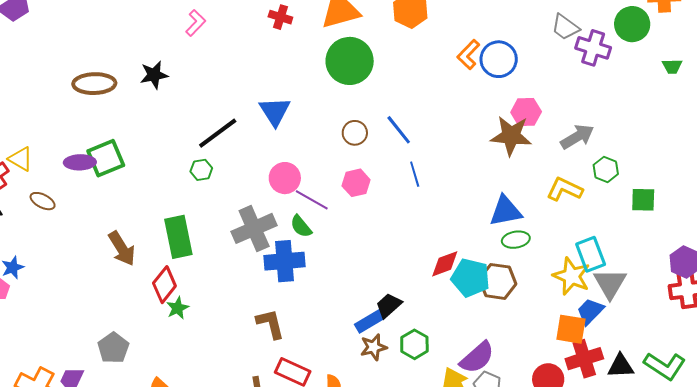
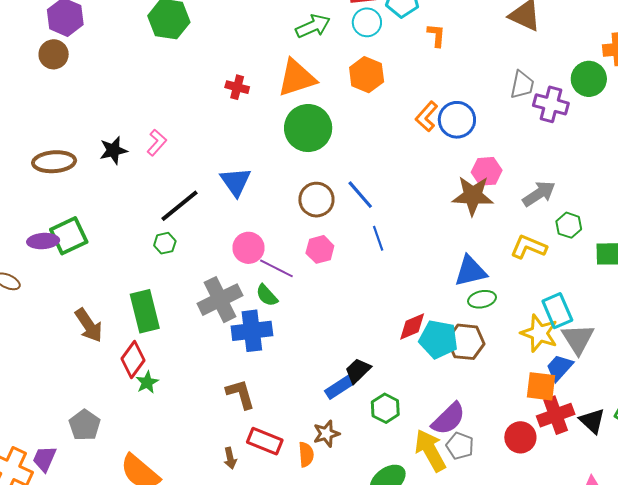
pink L-shape: (196, 23) -> (157, 143), moved
gray trapezoid: (565, 27) -> (522, 85), turned -112
brown circle: (355, 133) -> (316, 200), size x1.4
brown star: (374, 347) -> (326, 434), moved
black triangle: (621, 366) -> (592, 421), turned 48

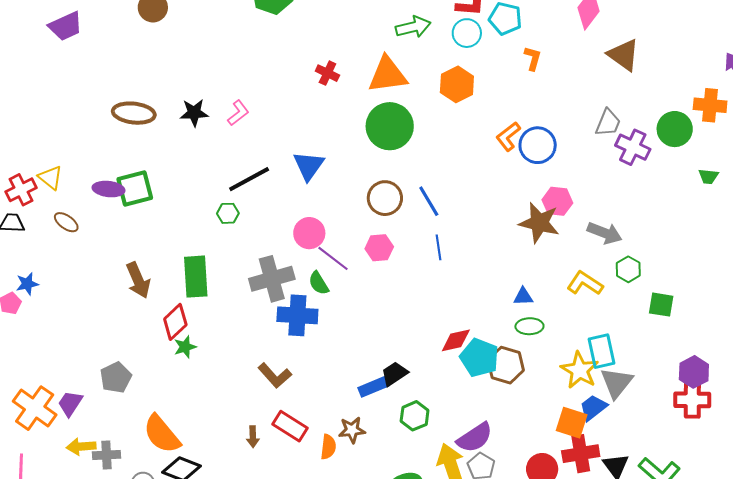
gray arrow: (539, 194) -> (605, 233), turned 44
blue triangle: (470, 271) -> (523, 297), size x0.6
brown L-shape: (240, 394) -> (275, 375), turned 144

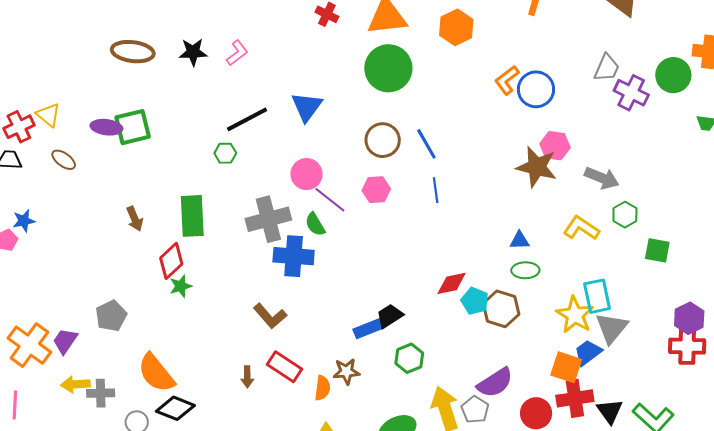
brown arrow: (138, 280) -> (135, 219), size x0.7
cyan pentagon: (479, 358) -> (475, 301), size x0.7
purple semicircle: (475, 438) -> (495, 383), moved

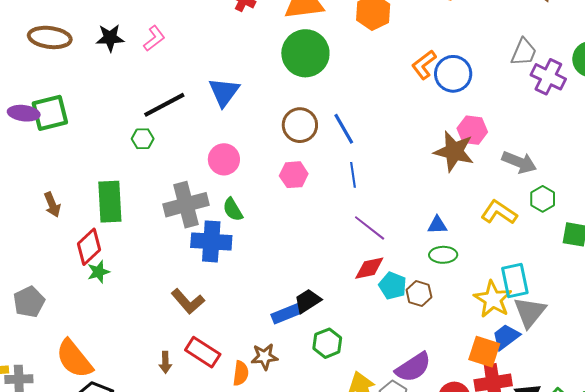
purple line: (330, 200) -> (370, 228), moved
brown hexagon: (501, 309) -> (419, 293), size x0.7

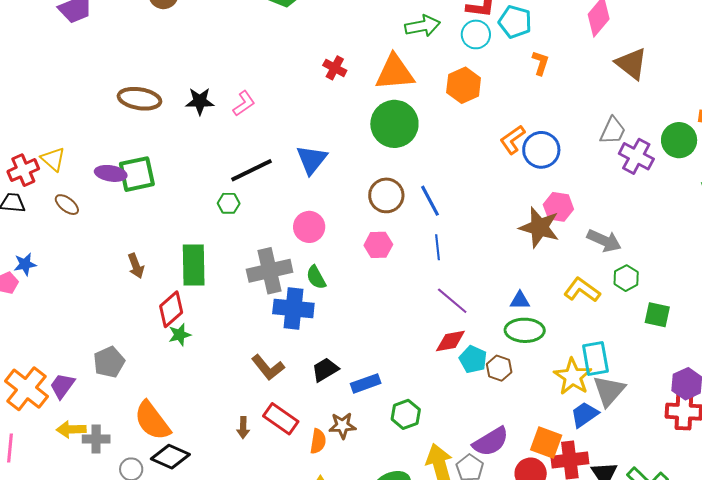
green ellipse: (443, 255) -> (525, 330), size x1.4
black trapezoid: (308, 301) -> (325, 370), moved
orange square: (484, 352) -> (546, 442), moved

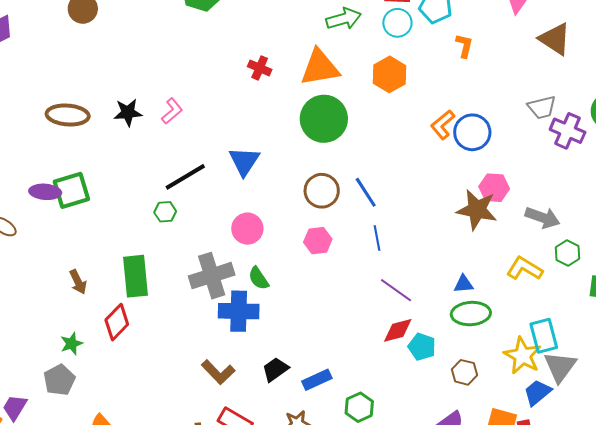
gray trapezoid: (613, 131) -> (542, 107), turned 56
green star: (180, 335) -> (71, 344), moved
brown hexagon: (499, 368) -> (464, 372), moved

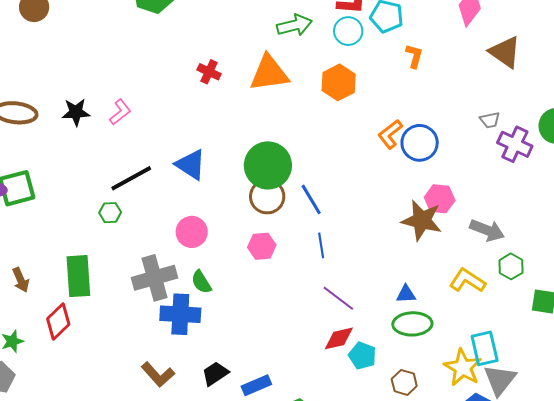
gray trapezoid: (542, 107) -> (490, 120), size x0.7
green circle: (324, 119) -> (268, 165), moved
blue triangle: (244, 161) -> (191, 165), turned -32

